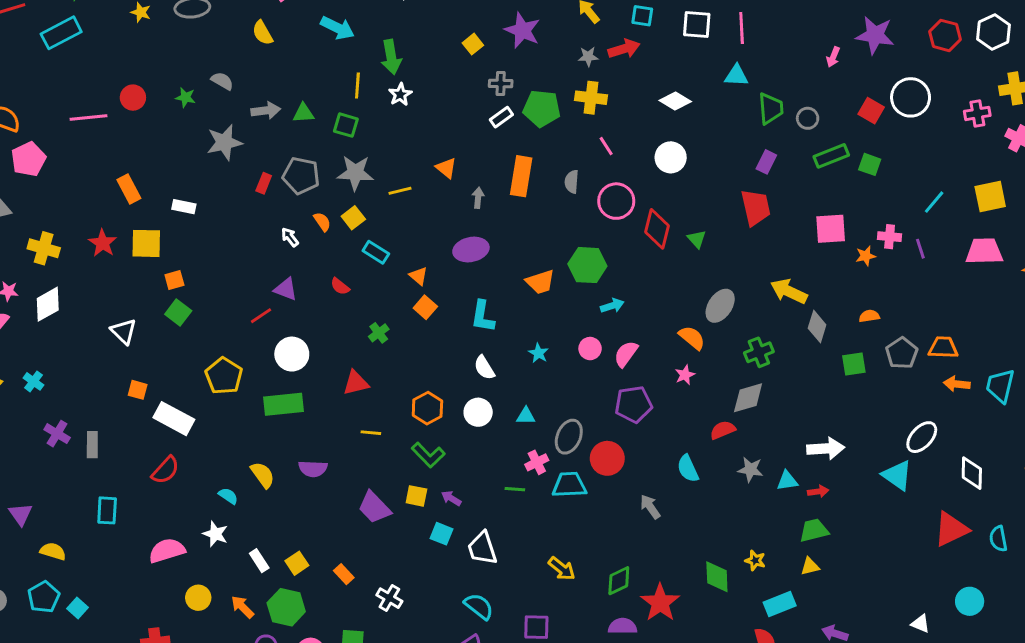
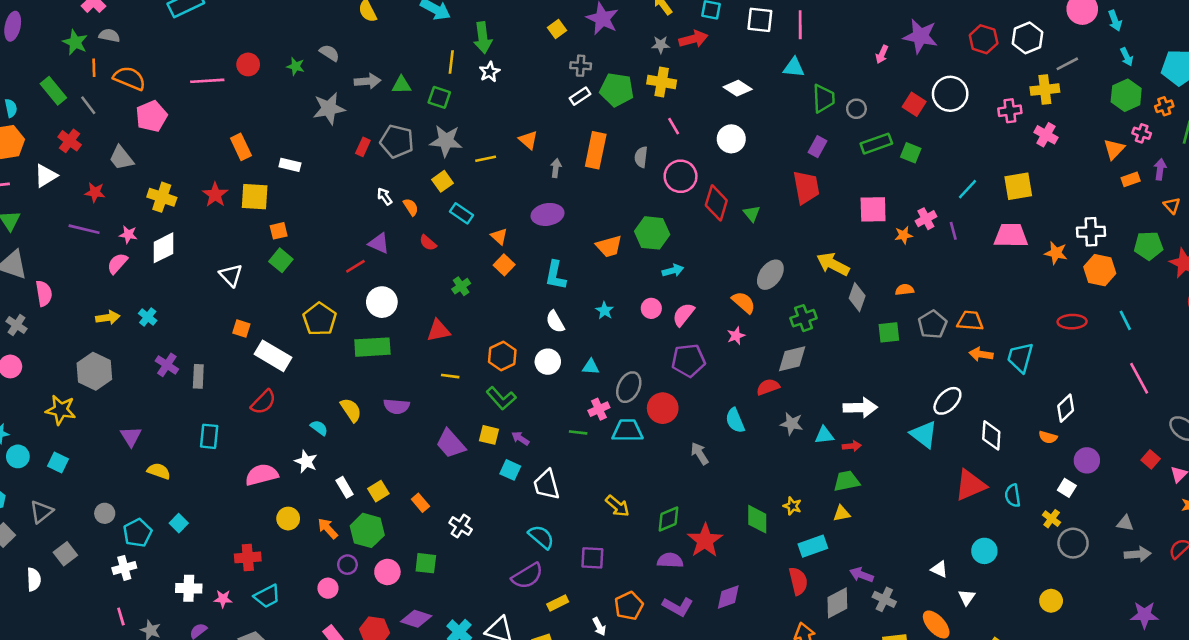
orange semicircle: (322, 222) -> (411, 207), moved
pink cross: (890, 237) -> (926, 219), turned -36
cyan pentagon: (44, 597) -> (138, 533), moved

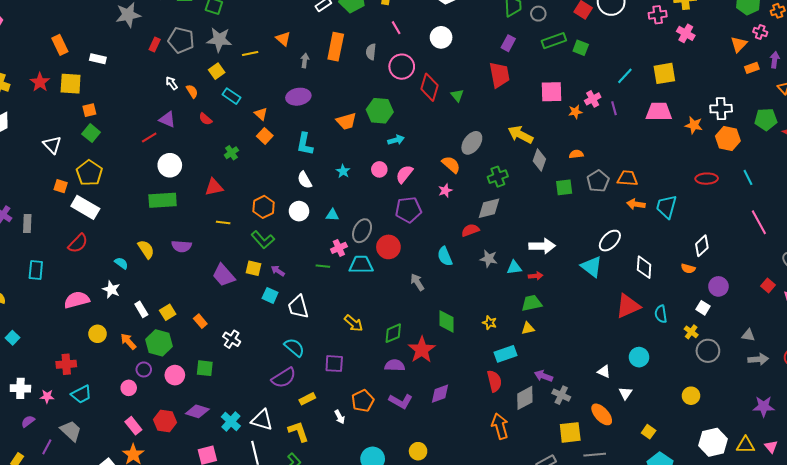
yellow pentagon: (320, 319) -> (89, 173), moved
green diamond: (757, 519) -> (446, 321), moved

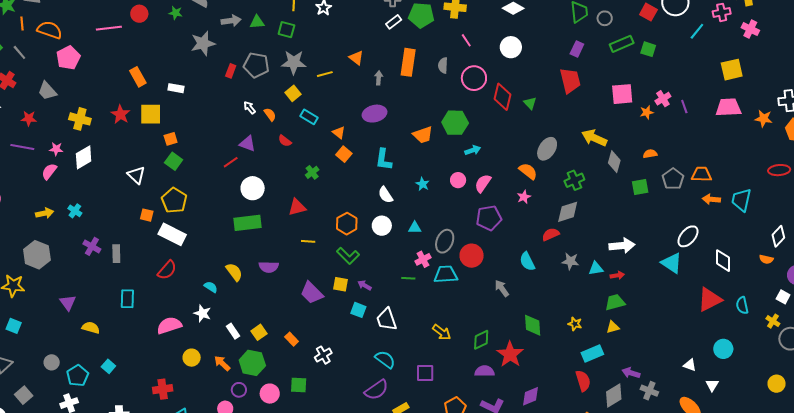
cyan line: (625, 76) -> (697, 31), moved
white cross: (232, 339) -> (323, 355), turned 30

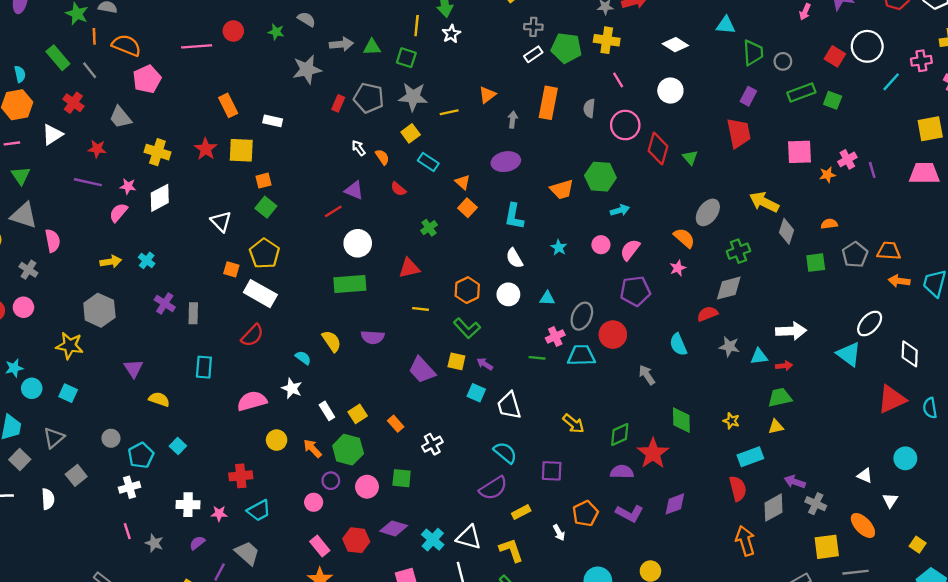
orange triangle: (356, 58) -> (487, 95), turned 42

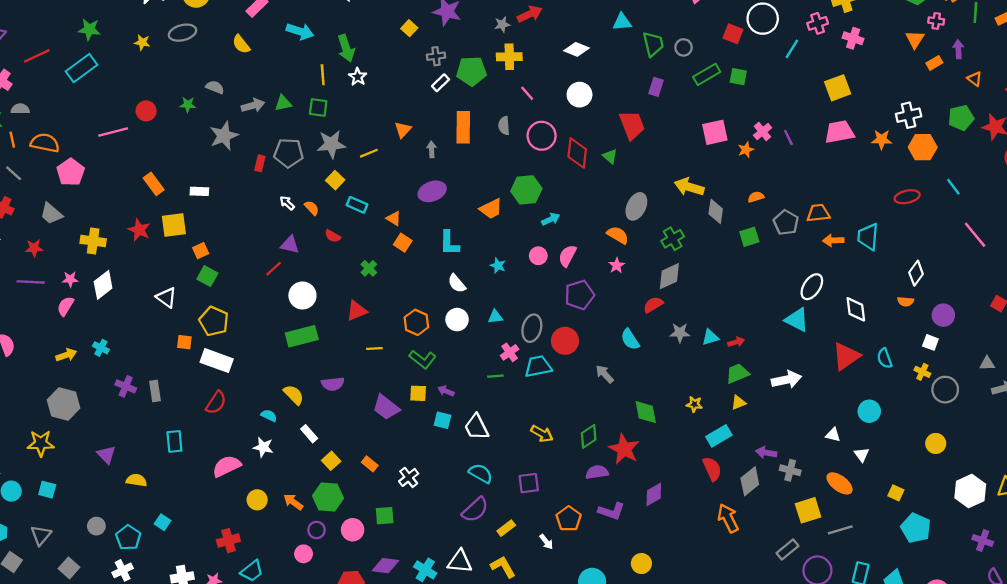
red trapezoid: (739, 133) -> (632, 125), moved
white arrow: (791, 331) -> (786, 380), moved
white rectangle: (327, 411) -> (309, 434), moved

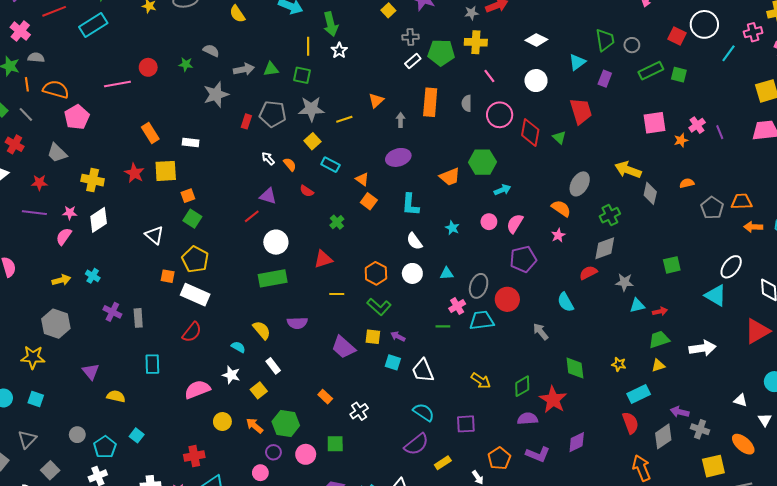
cyan triangle: (622, 22) -> (577, 62), moved, turned -36
green square: (749, 237) -> (672, 265), moved
gray star: (680, 333) -> (624, 282), moved
yellow square: (331, 461) -> (259, 390), moved

